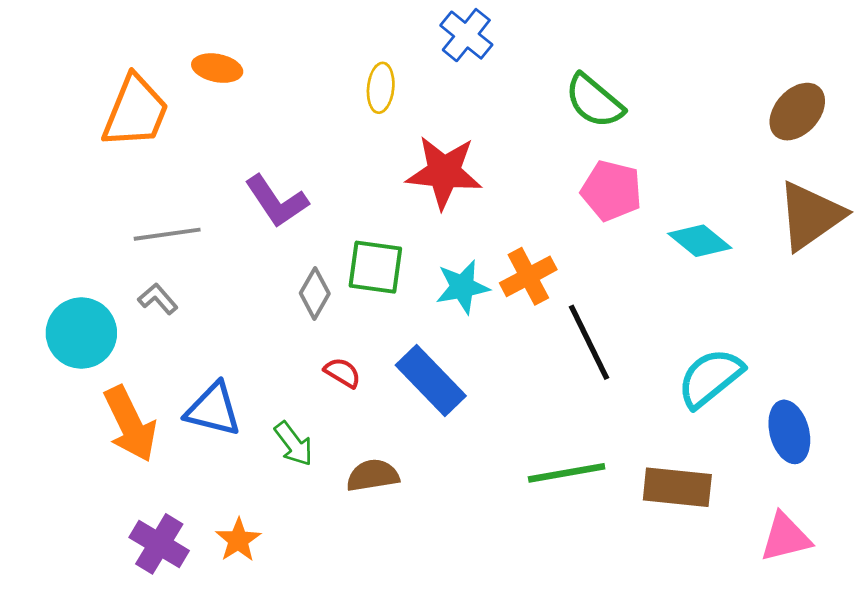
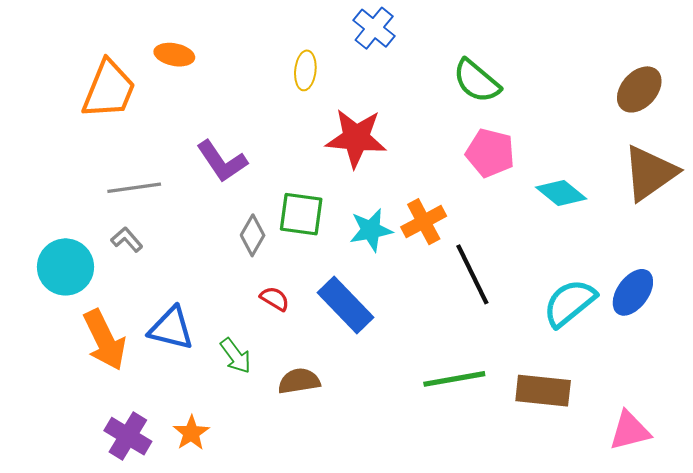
blue ellipse: (789, 432) -> (633, 292), moved, turned 51

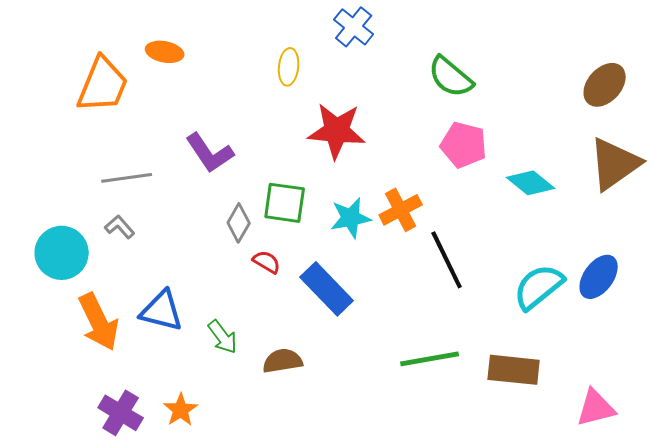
red semicircle: (275, 299) -> (267, 262), moved

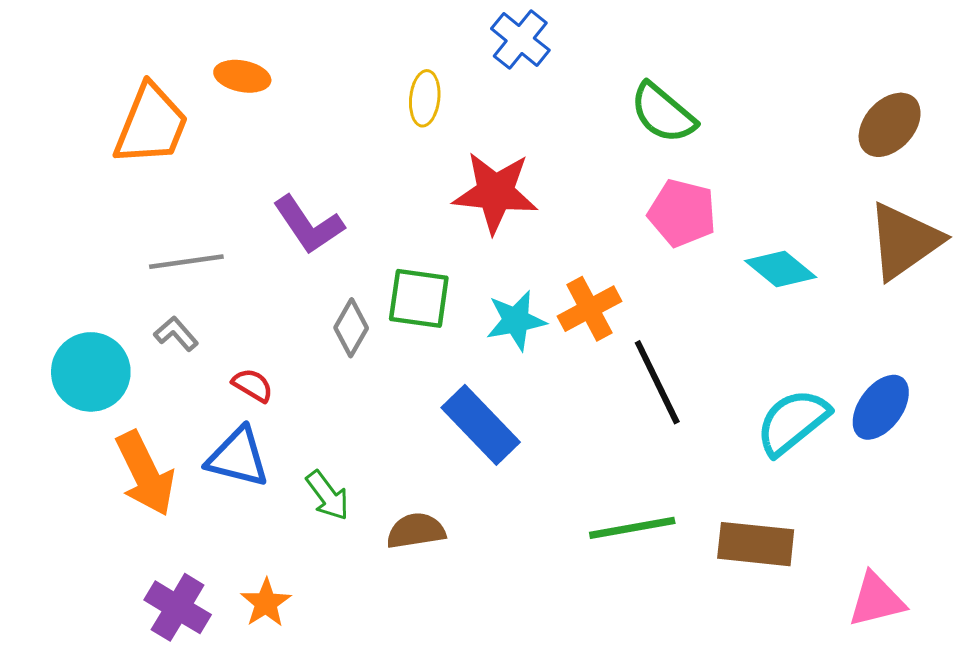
red semicircle: (267, 262) -> (253, 385), moved

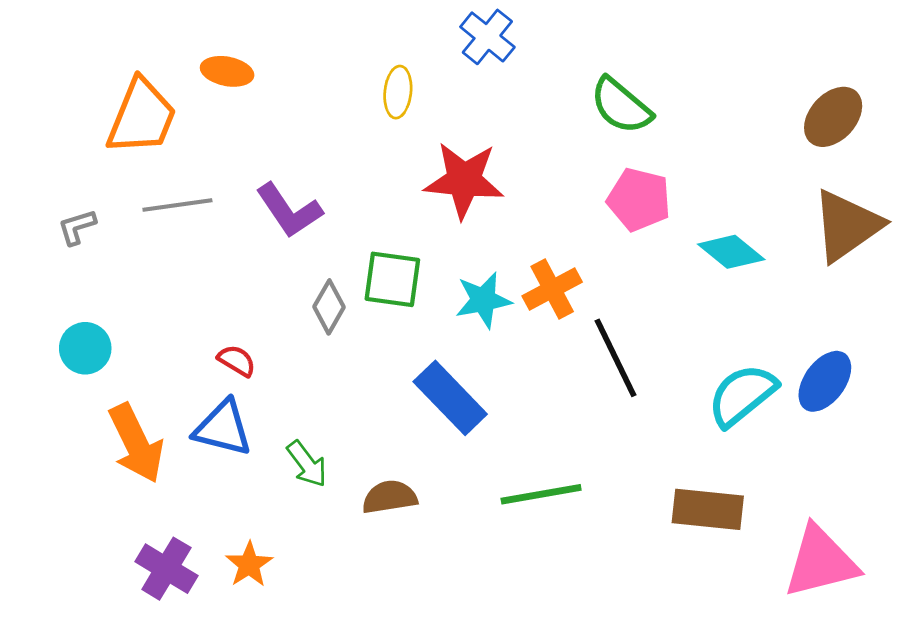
gray line: (186, 262) -> (177, 205), moved
gray L-shape: (176, 334) -> (77, 227), moved, turned -66
cyan circle: (91, 372) -> (85, 348), size x0.7
green line: (632, 528) -> (541, 494), moved
pink triangle: (876, 600) -> (821, 562), size x1.4

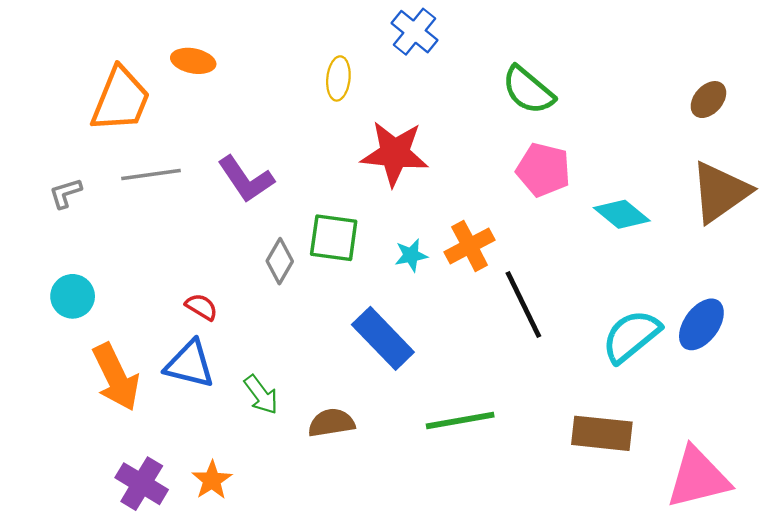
brown ellipse: (833, 117) -> (708, 100), size x0.7
cyan star: (483, 300) -> (411, 255), size x0.7

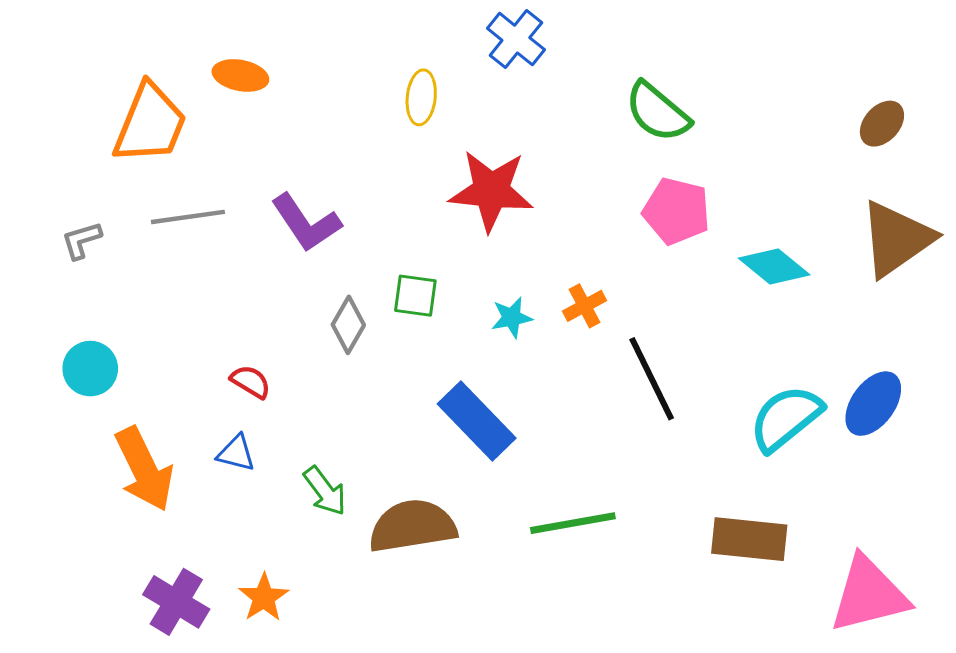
green square: (334, 238) -> (415, 296), size x0.7
orange cross: (470, 246) -> (585, 306), size x0.7
blue triangle: (190, 364) -> (236, 453), size x0.6
brown semicircle: (331, 423) -> (412, 526), size x1.5

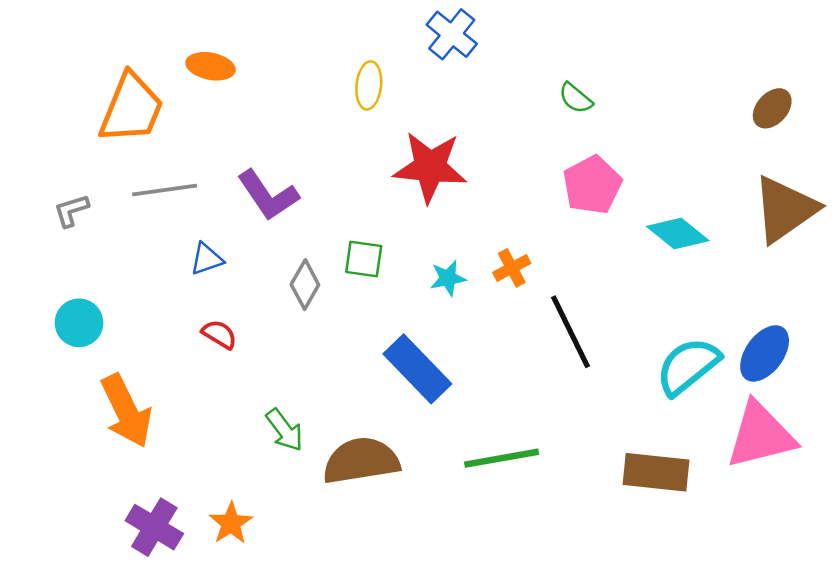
green semicircle: (657, 112) -> (576, 98), size x0.6
pink pentagon: (676, 211) -> (592, 185), turned 30
blue triangle: (236, 453) -> (207, 259), moved, turned -33
pink triangle: (869, 595) -> (761, 435), moved

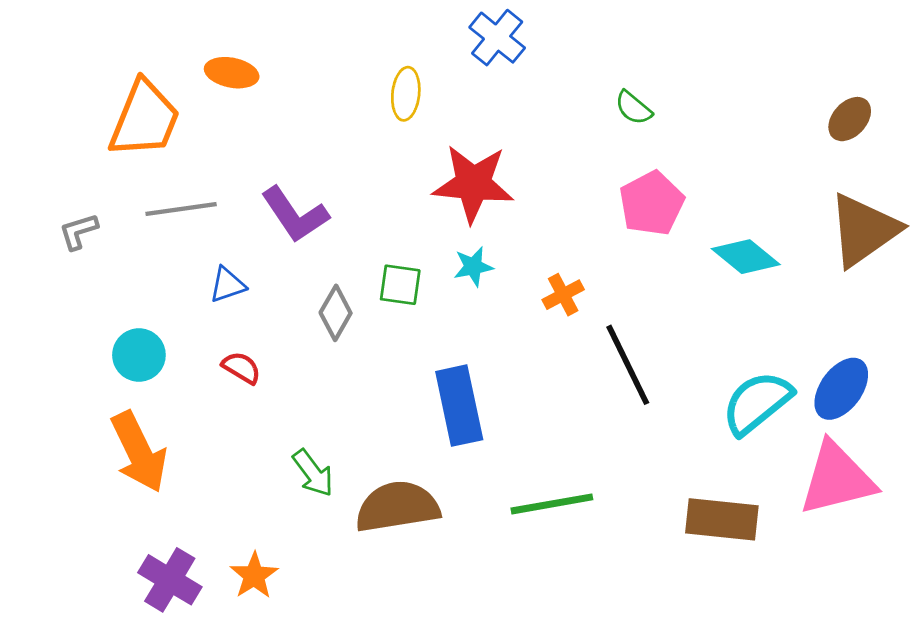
cyan star: (448, 278) -> (473, 267), moved
cyan circle: (79, 323) -> (139, 355), moved
blue rectangle: (417, 369) -> (459, 406), turned 32

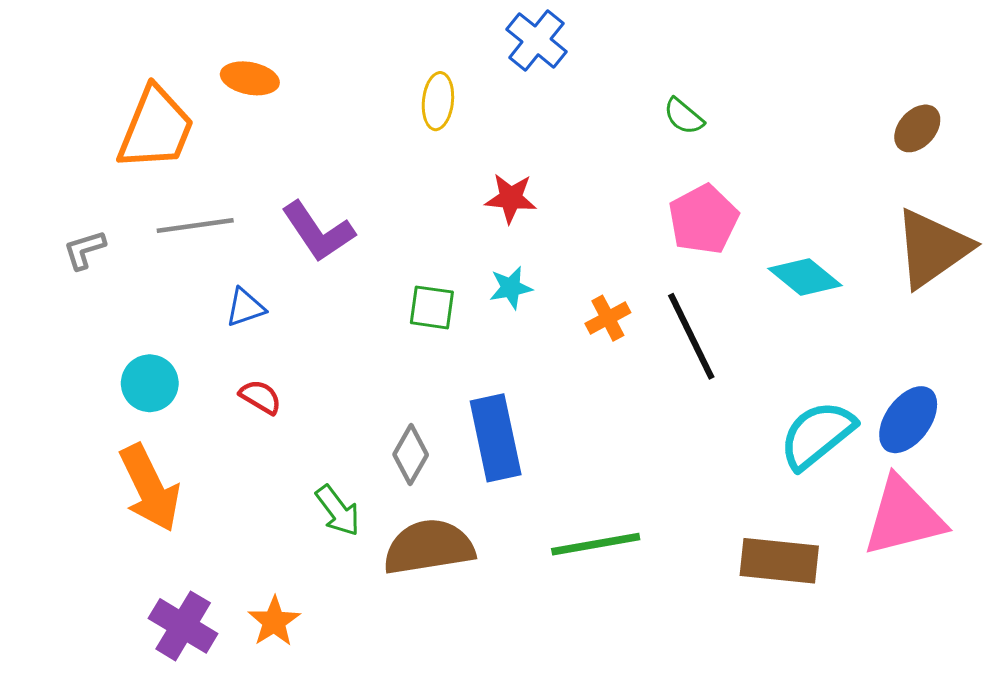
red star: (473, 184) -> (511, 198), size x0.6
gray diamond: (336, 313) -> (411, 455), moved
black line: (628, 365) -> (691, 336), moved

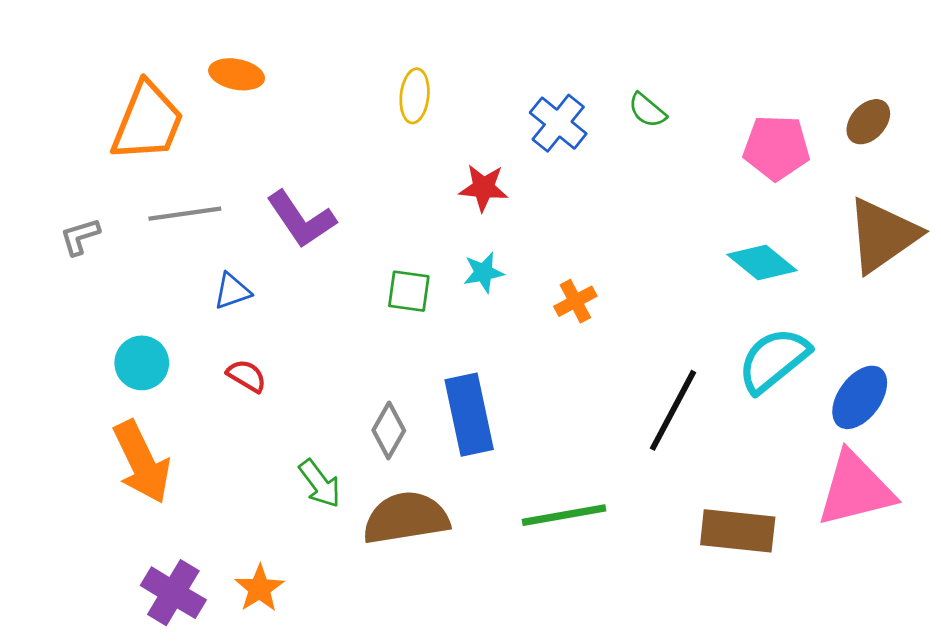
blue cross: (537, 40) -> (558, 123), moved
pink pentagon: (703, 219) -> (776, 148), moved, turned 30
black line: (691, 336) -> (673, 410), moved, turned 54
cyan semicircle: (817, 435) -> (774, 360), moved

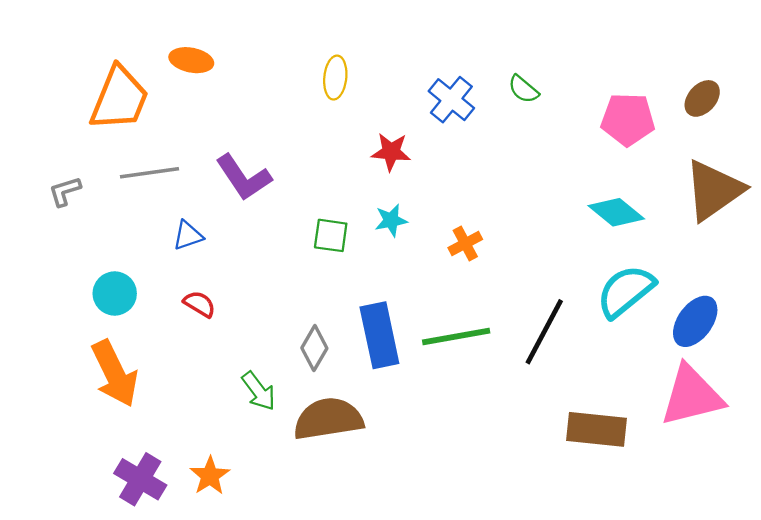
green line: (564, 515) -> (456, 336), moved

